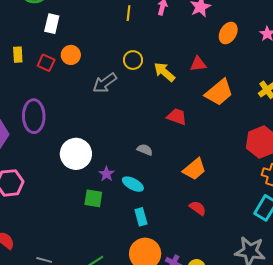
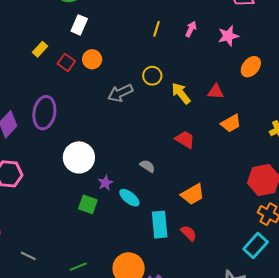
yellow rectangle: (18, 55) -> (40, 49), turned 35
orange trapezoid: (219, 92) -> (231, 123), size x0.7
cyan rectangle: (141, 217) -> (160, 225), moved, size x1.5

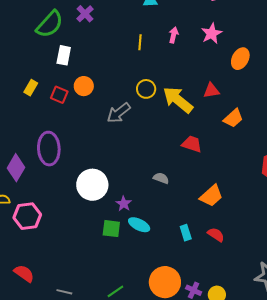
yellow arrow: (181, 93) -> (178, 100), size x1.4
cyan ellipse: (129, 198) -> (139, 225), moved
cyan rectangle: (160, 225) -> (186, 233), size x0.6

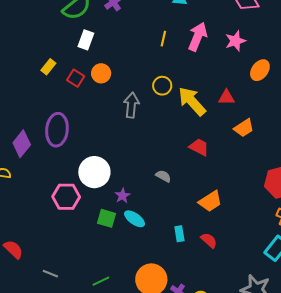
pink arrow: (174, 35) -> (198, 37), size x1.8
gray arrow: (119, 113) -> (131, 105), turned 125
pink hexagon: (27, 216) -> (66, 197), moved

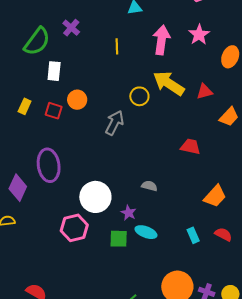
yellow line: (163, 39) -> (117, 46), moved
yellow arrow: (192, 101) -> (169, 83), moved
gray arrow: (131, 105) -> (114, 123), turned 35
gray semicircle: (163, 176) -> (149, 186), moved

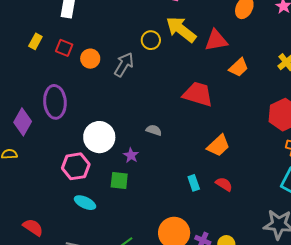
red triangle: (205, 91) -> (216, 40), size x1.4
orange circle: (77, 100) -> (90, 59), moved
red trapezoid: (190, 147) -> (198, 94), size x1.5
cyan ellipse: (146, 232) -> (85, 203), moved

